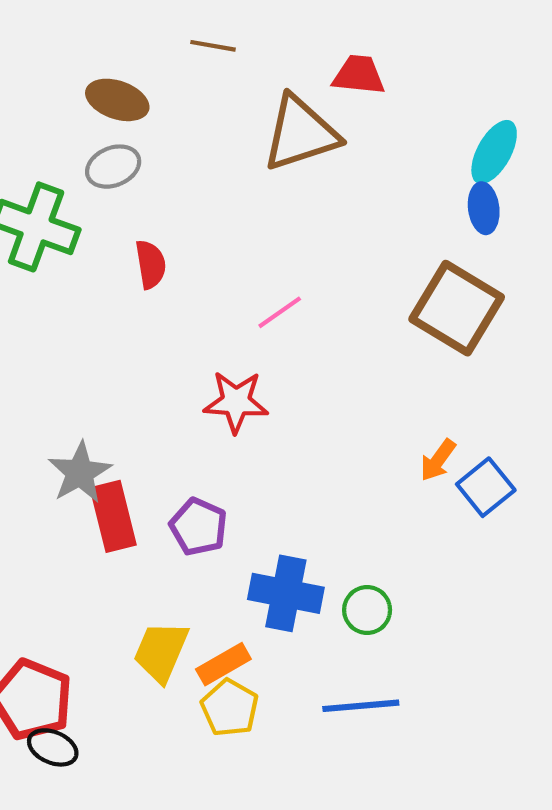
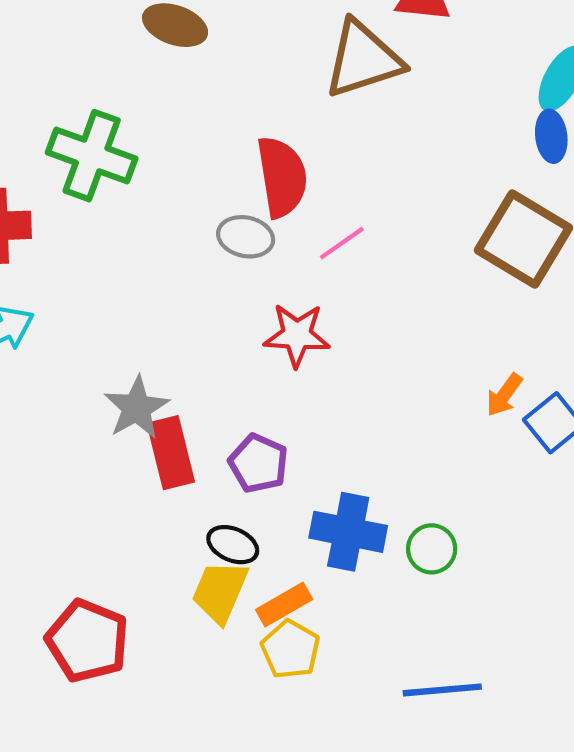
gray ellipse: (113, 167) -> (246, 237), moved, turned 34
red semicircle: (151, 264) -> (282, 177), moved, size x1.6
blue line: (361, 706) -> (442, 690), moved
black ellipse: (53, 747) -> (233, 545), moved

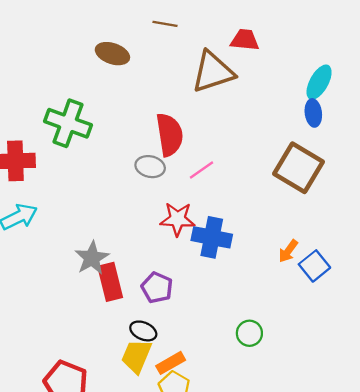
blue cross: (348, 532) -> (212, 237), moved

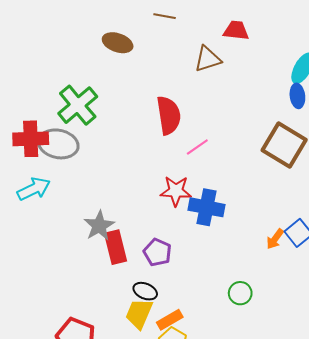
brown triangle: (213, 72) -> (208, 59), size x0.7
green cross: (68, 123) -> (78, 105), turned 30
gray ellipse: (150, 167) -> (58, 144), moved, size x1.5
orange arrow: (288, 251) -> (275, 239), moved

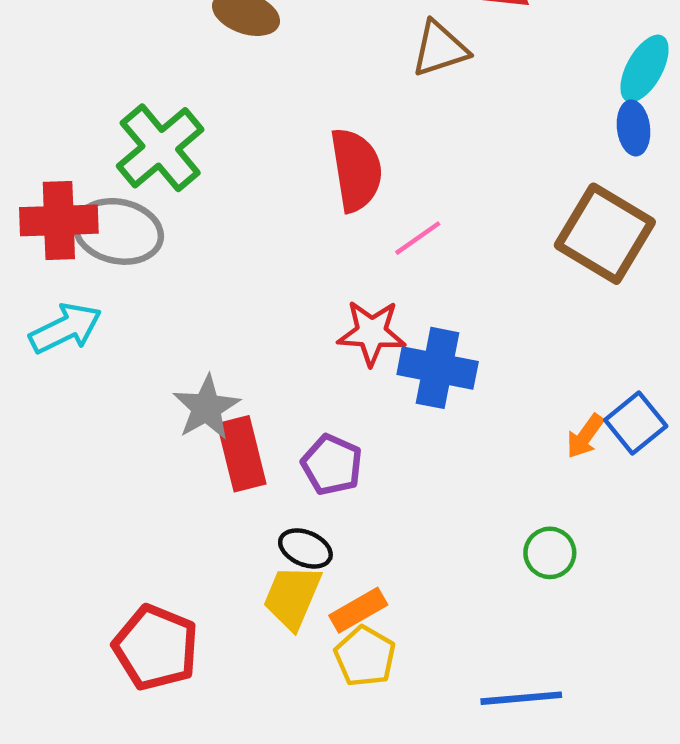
green circle: (240, 293) -> (550, 553), moved

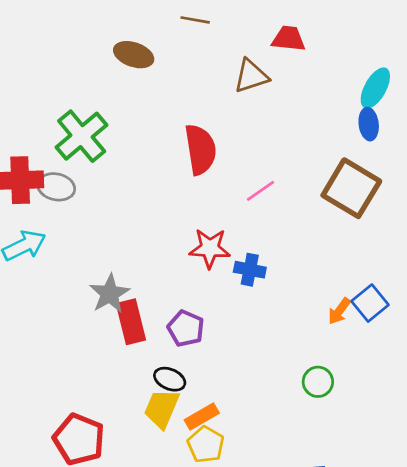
gray ellipse: (118, 231) -> (56, 187), size x0.7
pink line: (418, 238) -> (260, 191), moved
blue cross: (438, 368) -> (250, 270), size x0.7

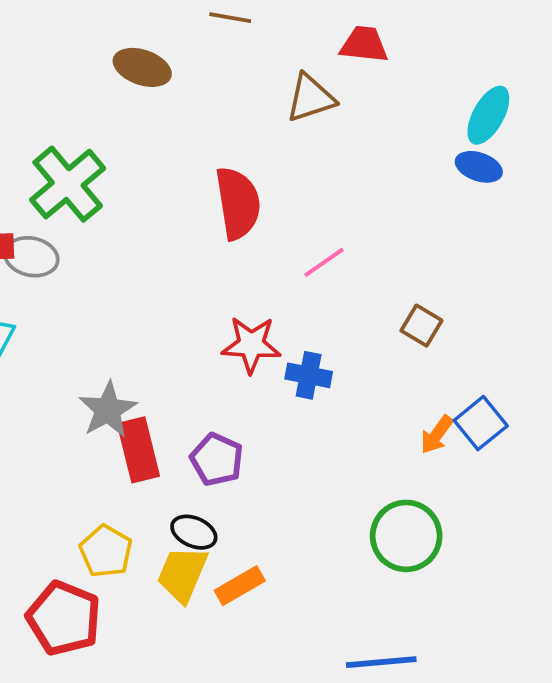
blue ellipse: (369, 124) -> (479, 167), turned -64
brown square: (351, 188) -> (421, 326), moved, size x0.5
green circle: (318, 382) -> (406, 536), size x1.6
yellow pentagon: (206, 445) -> (106, 551), moved

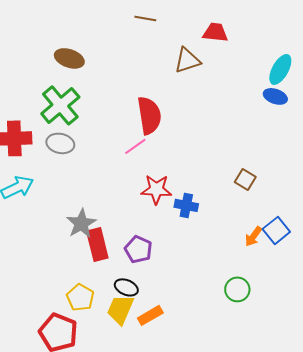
brown ellipse: (142, 67) -> (69, 58), moved
gray ellipse: (31, 257) -> (60, 143), moved
pink line: (324, 262) -> (135, 146), moved
green circle: (406, 536) -> (237, 289), size x0.7

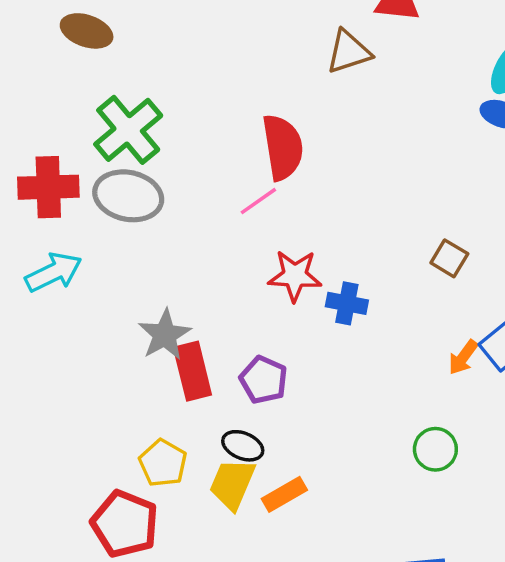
brown ellipse: (69, 58) -> (87, 31), moved
gray ellipse: (60, 143) -> (128, 196), size x1.4

